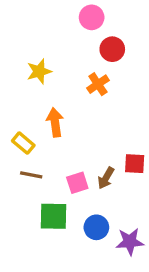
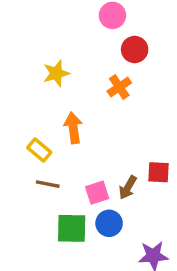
blue circle: (96, 227) -> (109, 223), moved

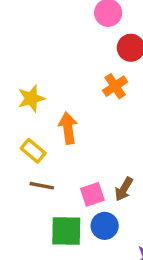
yellow star: (56, 73) -> (31, 98), moved

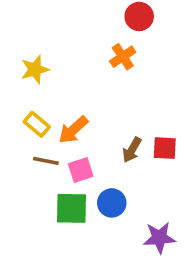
orange arrow: (68, 128) -> (73, 130), moved, turned -124
brown arrow: (124, 189) -> (132, 150), moved
pink square: (92, 194) -> (81, 170), moved

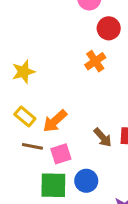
brown arrow: (132, 150) -> (103, 137), turned -72

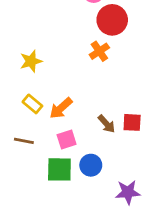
red circle: (109, 28) -> (112, 20), size x1.4
brown line: (32, 146) -> (24, 141), moved

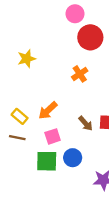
orange cross: (99, 51) -> (80, 74), moved
yellow star: (31, 61) -> (27, 59), moved
yellow rectangle: (32, 104) -> (20, 116), moved

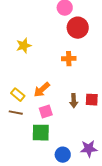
orange cross: (80, 74) -> (69, 59), turned 32
brown arrow: (86, 123) -> (74, 101), turned 40
blue circle: (73, 158) -> (63, 155), moved

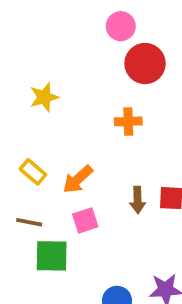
yellow rectangle: (18, 95) -> (33, 172), moved
green square: (41, 133) -> (52, 256), moved

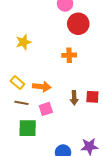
orange arrow: (78, 179) -> (42, 87), turned -132
brown line: (29, 222) -> (21, 103), moved

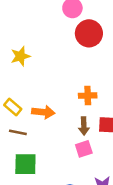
orange cross: (69, 55) -> (88, 96), moved
pink square: (46, 109) -> (84, 149), moved

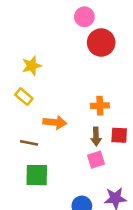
yellow rectangle: (13, 107) -> (24, 97), moved

